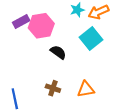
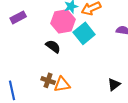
pink hexagon: (41, 26) -> (63, 21), moved
orange triangle: (86, 89) -> (62, 84), moved

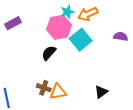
black semicircle: (53, 46) -> (49, 53), turned -84
black triangle: (114, 84) -> (101, 92), moved

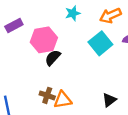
orange arrow: (88, 14) -> (110, 16), moved
pink hexagon: (59, 27) -> (44, 40), moved
cyan square: (81, 40) -> (100, 43), moved

